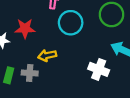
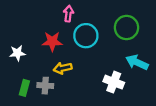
red star: (25, 29) -> (52, 41), moved

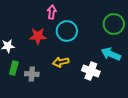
green circle: (126, 28) -> (114, 24), moved
yellow arrow: (63, 68) -> (61, 62), moved
green rectangle: (24, 88) -> (14, 68), moved

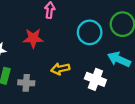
cyan circle: (67, 31) -> (90, 32), moved

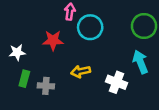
cyan circle: (90, 32) -> (90, 27), moved
cyan arrow: (119, 59) -> (140, 62), turned 45

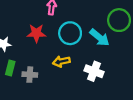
cyan circle: (90, 27) -> (70, 33), moved
cyan arrow: (140, 62) -> (99, 38), moved, turned 150

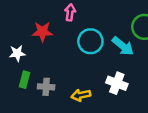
red star: (36, 33) -> (42, 32), moved
yellow arrow: (61, 61) -> (81, 95), moved

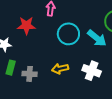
yellow arrow: (81, 95) -> (60, 69), moved

